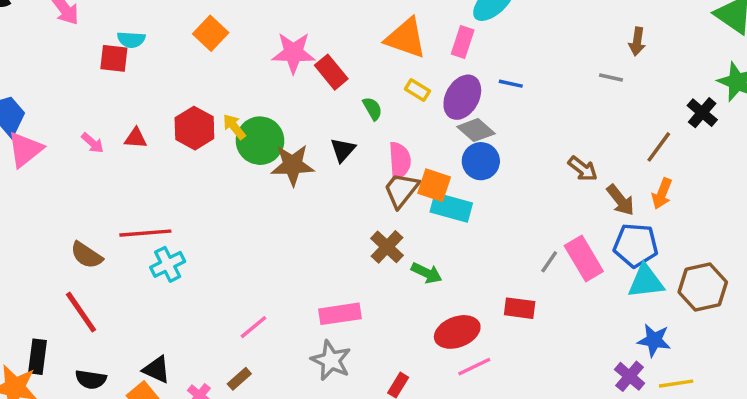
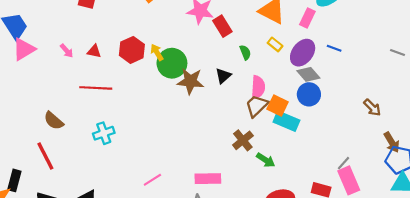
brown arrow: (620, 200) -> (392, 142), moved
red line: (145, 233) -> (96, 88), moved
pink rectangle: (584, 259) -> (349, 180), moved

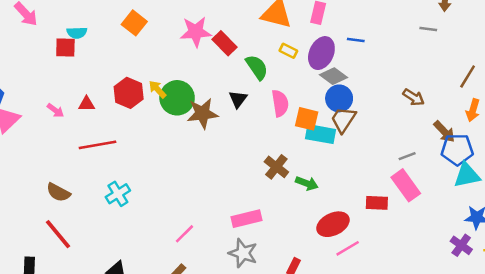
green semicircle: (245, 52) -> (257, 67), size x1.5
brown trapezoid: (257, 106) -> (343, 120), moved
gray line: (344, 163) -> (407, 156), moved, turned 40

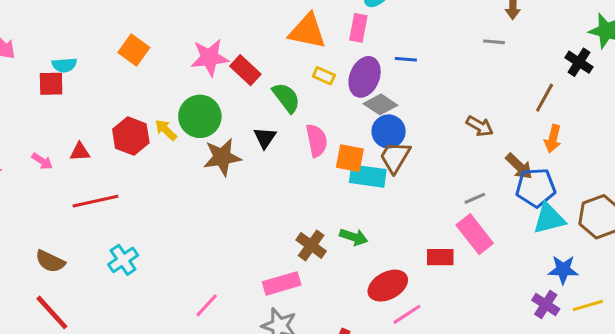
green circle: (177, 98) -> (200, 116), moved
brown cross: (276, 167) -> (311, 245), moved

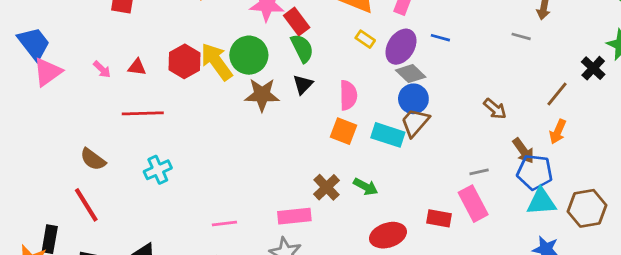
green semicircle: (286, 98) -> (302, 48), moved
yellow arrow: (166, 130) -> (216, 62), size x1.8
orange square: (350, 158) -> (344, 131), moved
pink line: (207, 305) -> (224, 224), turned 30

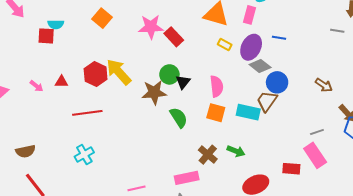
green semicircle: (302, 48) -> (179, 118), moved
green circle: (249, 55) -> (169, 74), moved, size x0.7
blue circle: (413, 99) -> (277, 82), moved
red line: (143, 113) -> (87, 113), moved
brown semicircle: (93, 159) -> (26, 151), moved, turned -42

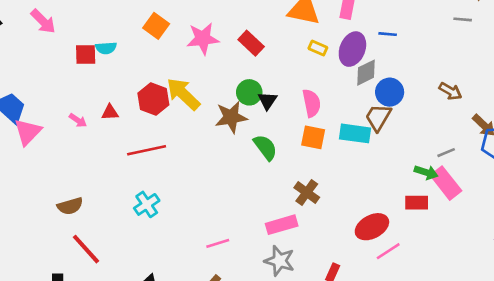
cyan semicircle: (56, 24) -> (106, 48), moved
pink star: (151, 27) -> (203, 39), moved
gray diamond: (260, 66) -> (366, 73), turned -60
green arrow: (236, 151) -> (426, 172), moved

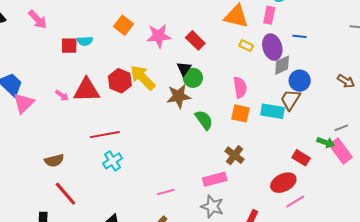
purple ellipse: (352, 49) -> (272, 47), turned -40
black triangle: (268, 101) -> (184, 69), moved
red triangle: (110, 112) -> (87, 90), size x2.0
red line: (147, 150) -> (105, 135), moved
red rectangle: (417, 203) -> (301, 158), moved, turned 30

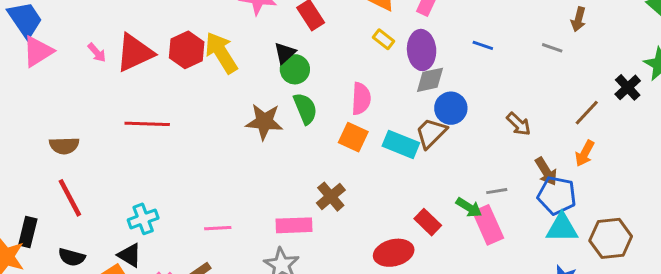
blue line: (299, 36) -> (483, 45), moved
red triangle: (87, 90) -> (135, 53), turned -36
brown star: (179, 96) -> (264, 122), moved
green semicircle: (204, 120) -> (305, 108), moved
cyan cross: (112, 161) -> (143, 219), moved

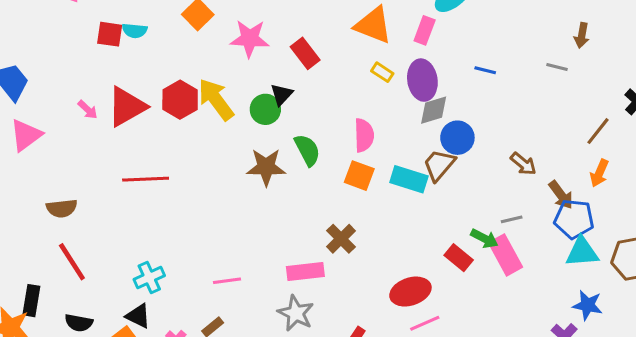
pink triangle: (38, 51) -> (26, 135), moved
green circle: (295, 69) -> (265, 109), moved
brown arrow: (519, 124) -> (523, 164), moved
red rectangle: (428, 222) -> (459, 258), moved

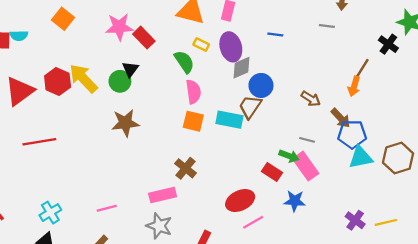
pink star: (250, 39) -> (119, 27), moved
green semicircle: (307, 150) -> (184, 62), moved
orange arrow: (599, 173) -> (354, 86), moved
gray line: (512, 219) -> (307, 140), turned 35
blue star: (588, 305) -> (295, 201), moved

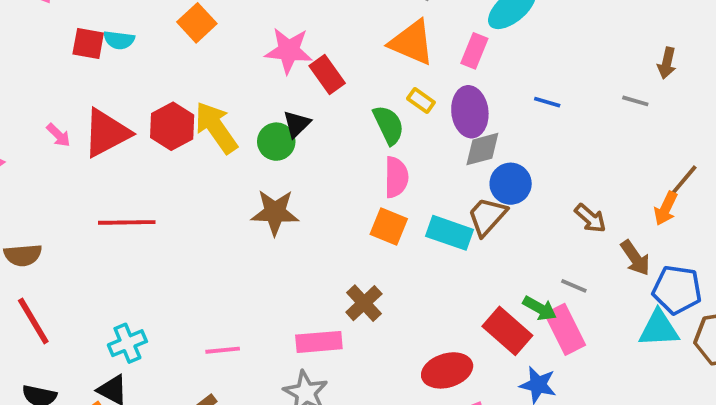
blue pentagon: (352, 134) -> (677, 290), moved
red rectangle: (272, 172) -> (507, 331), size x1.4

